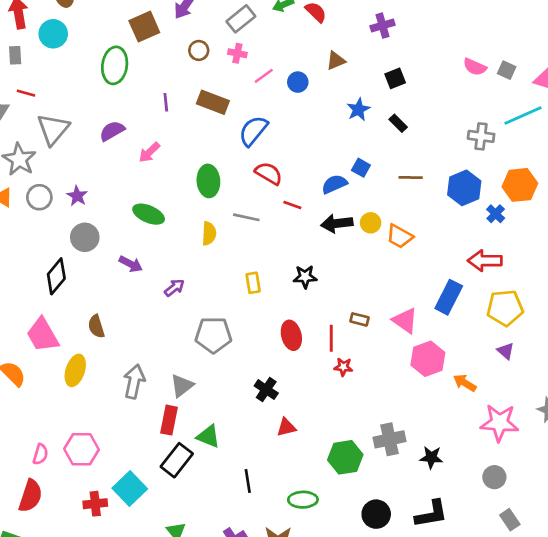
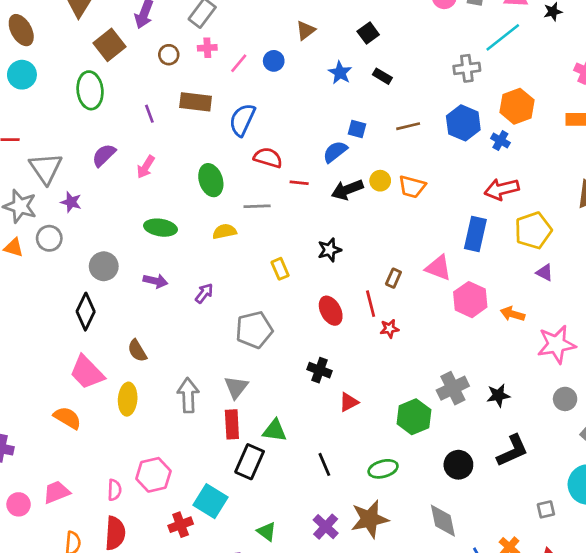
purple star: (77, 196) -> (71, 202), moved
yellow semicircle: (209, 233) -> (225, 231), turned -90
brown rectangle: (359, 319) -> (393, 278), turned -66

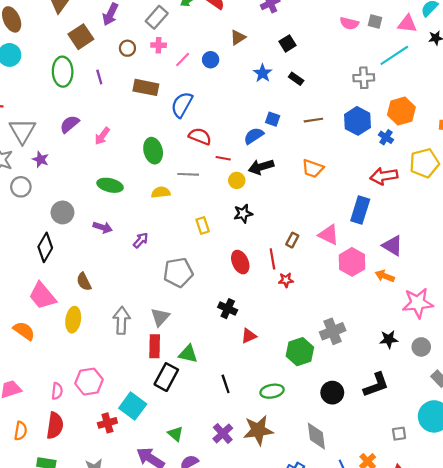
purple line: (149, 114) -> (99, 77), moved
yellow circle: (380, 181) -> (237, 180), moved
yellow pentagon: (533, 230) -> (424, 163), moved
purple triangle: (545, 273) -> (392, 246), moved, size x1.5
black star: (498, 395) -> (389, 339), moved

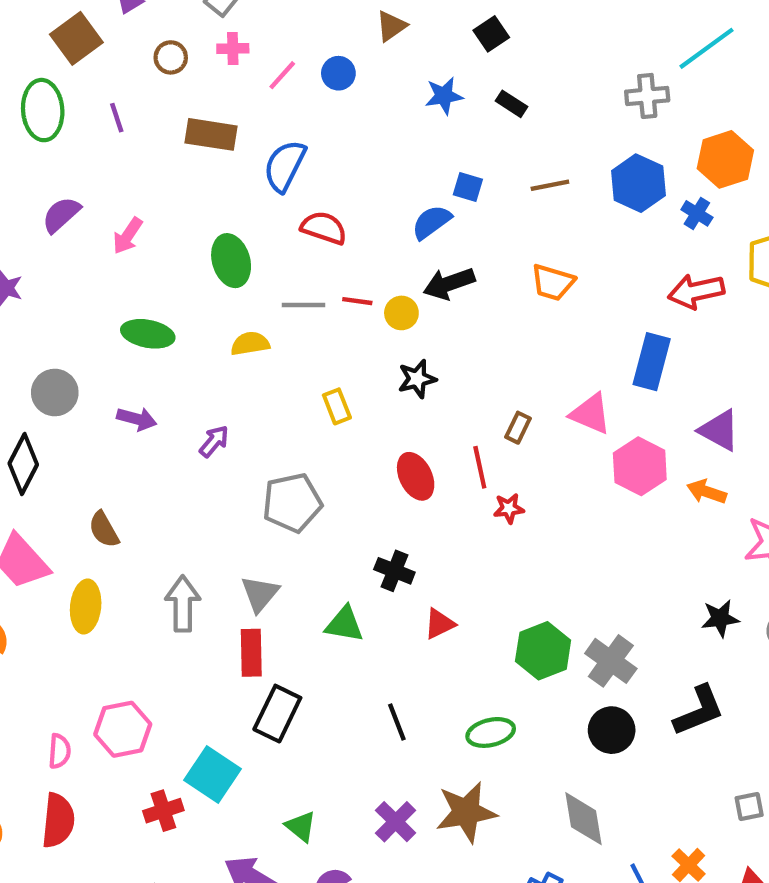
blue star: (263, 73) -> (444, 96), turned 30
red line: (223, 158) -> (357, 301), moved
gray cross: (333, 331) -> (611, 661), moved, turned -30
green triangle: (188, 354) -> (344, 624), moved

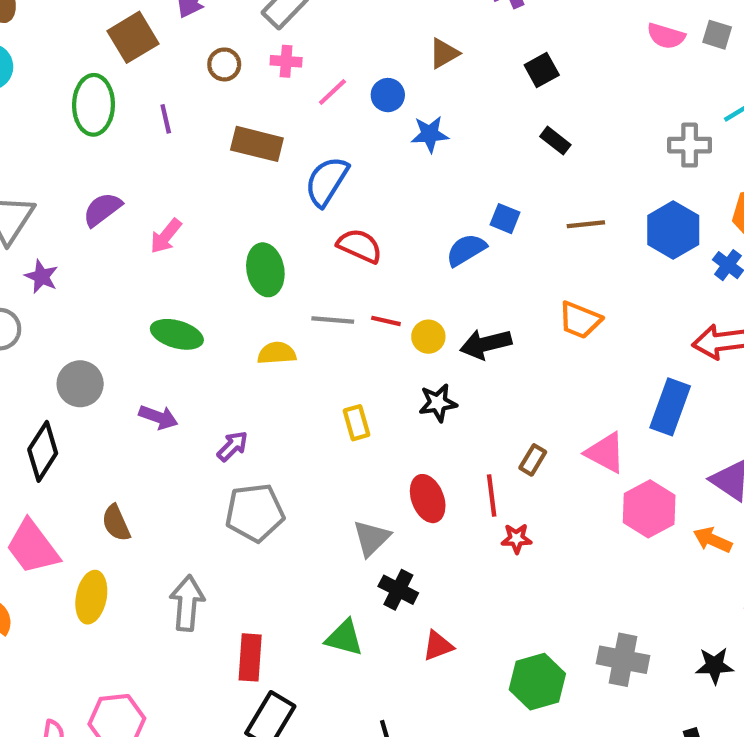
blue star: (444, 96) -> (430, 134), moved
black arrow: (449, 284) -> (486, 344), moved
gray pentagon: (292, 503) -> (255, 513), moved
gray triangle: (260, 594) -> (372, 538), moved
gray cross: (611, 661) -> (623, 660), moved, turned -30

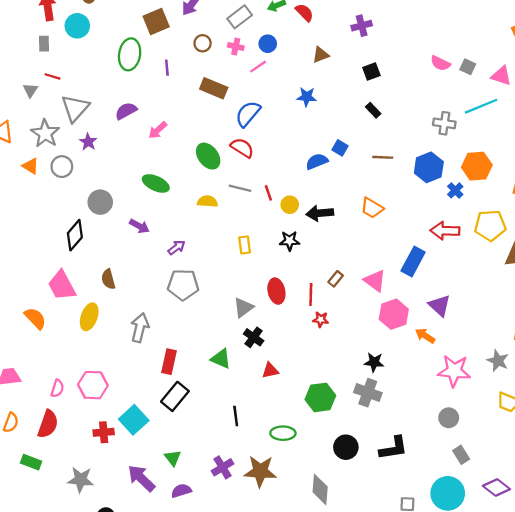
blue circle: (388, 95) -> (268, 44), moved
red semicircle: (360, 246) -> (242, 148), moved
green ellipse: (265, 270) -> (208, 156), turned -35
red line: (386, 321) -> (268, 193), turned 49
black star: (715, 666) -> (374, 362), moved

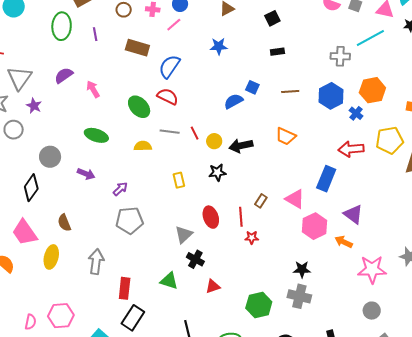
black rectangle: (373, 110) -> (277, 52), turned -48
pink arrow: (158, 130) -> (93, 89), turned 108

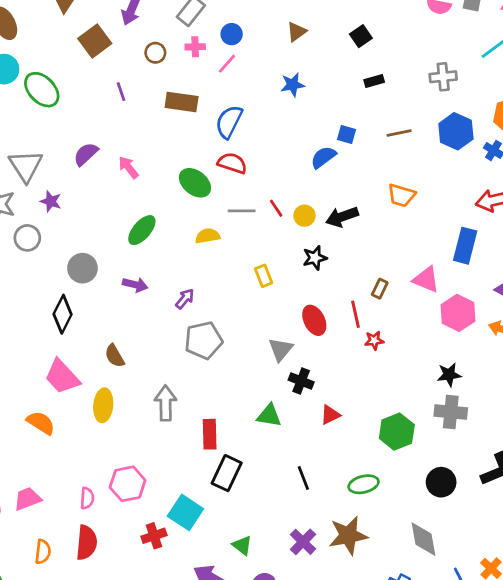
green ellipse: (62, 26) -> (42, 90), moved, turned -40
gray cross: (340, 56) -> (443, 77), moved
green ellipse: (96, 135) -> (142, 230), turned -60

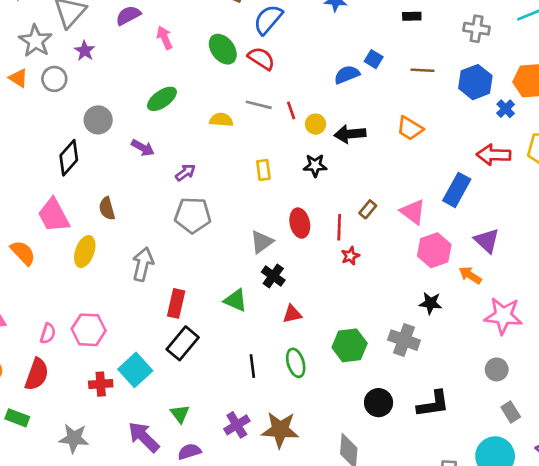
green ellipse: (195, 183) -> (223, 49), moved
red star: (374, 340) -> (350, 256), turned -30
black star: (449, 375) -> (430, 303), moved
green ellipse: (364, 484) -> (296, 363), moved, turned 72

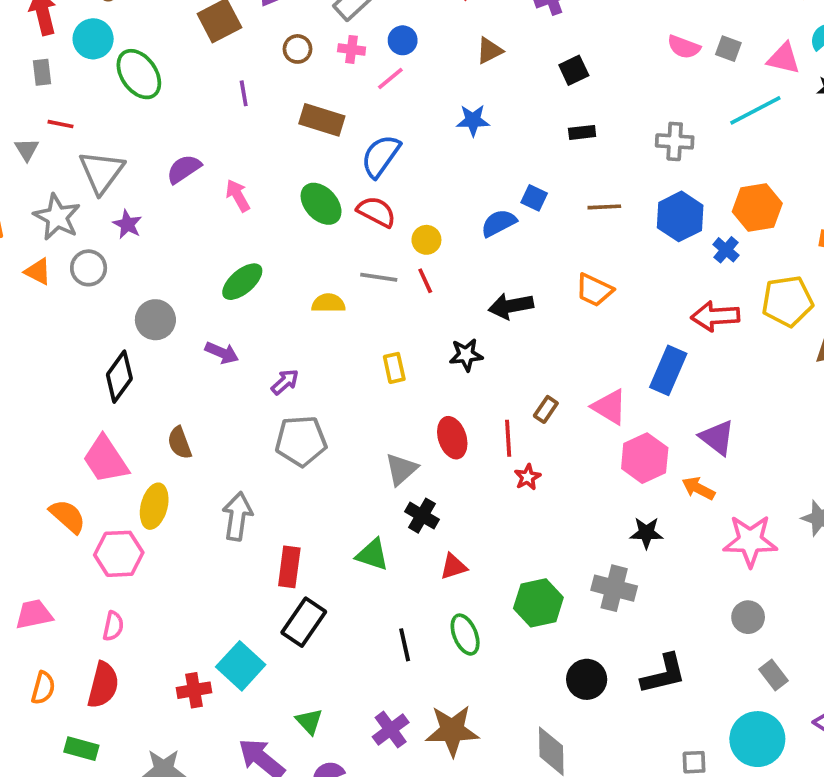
yellow circle: (316, 124) -> (426, 240), moved
pink hexagon: (89, 330) -> (119, 554), moved

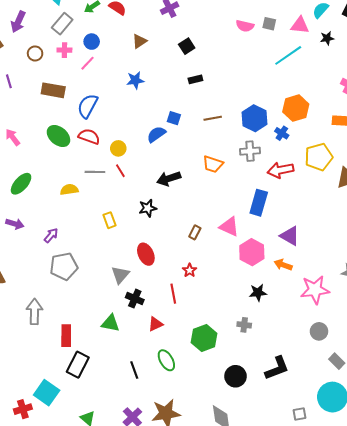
gray cross: (675, 141) -> (250, 151), moved
red line: (508, 438) -> (173, 294), moved
gray cross: (614, 588) -> (244, 325), size x0.6

